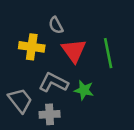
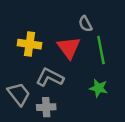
gray semicircle: (56, 25) -> (85, 24), moved
green star: (84, 90) -> (99, 88), moved

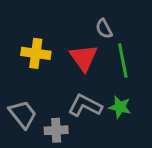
gray L-shape: (50, 77) -> (85, 106), moved

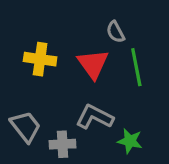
green star: (120, 107) -> (130, 141), moved

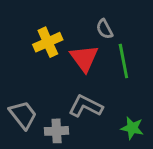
yellow cross: (40, 59) -> (48, 42), moved, turned -32
green star: (130, 141) -> (132, 128), moved

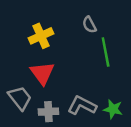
red triangle: (84, 58) -> (42, 73), moved
gray L-shape: (86, 106) -> (82, 105), moved

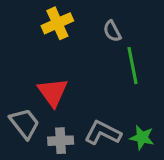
yellow cross: (41, 36) -> (57, 23), moved

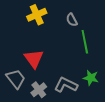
green star: (142, 138) -> (91, 78), moved
gray cross: (61, 141) -> (39, 90), turned -35

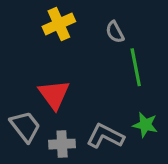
gray cross: (39, 90) -> (62, 144), turned 35

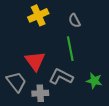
green line: (136, 67) -> (70, 49), moved
gray L-shape: (105, 136) -> (61, 77), moved

